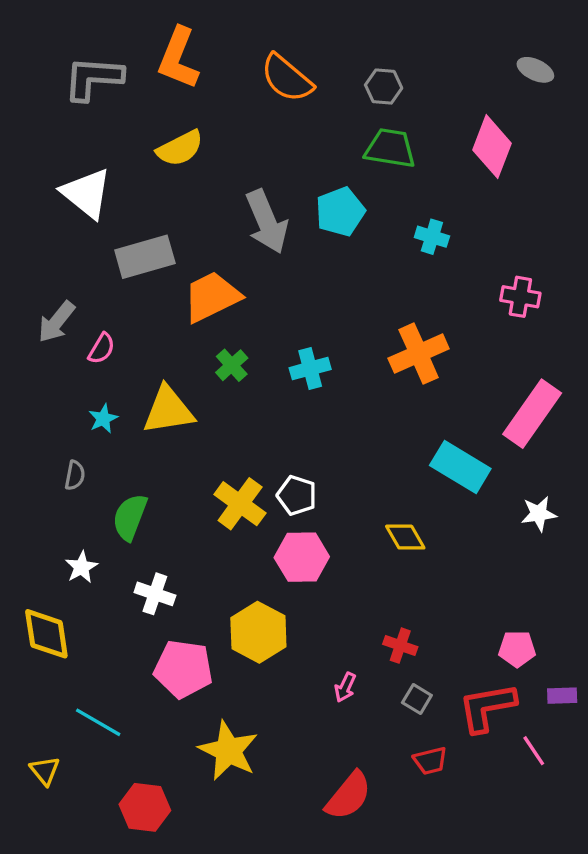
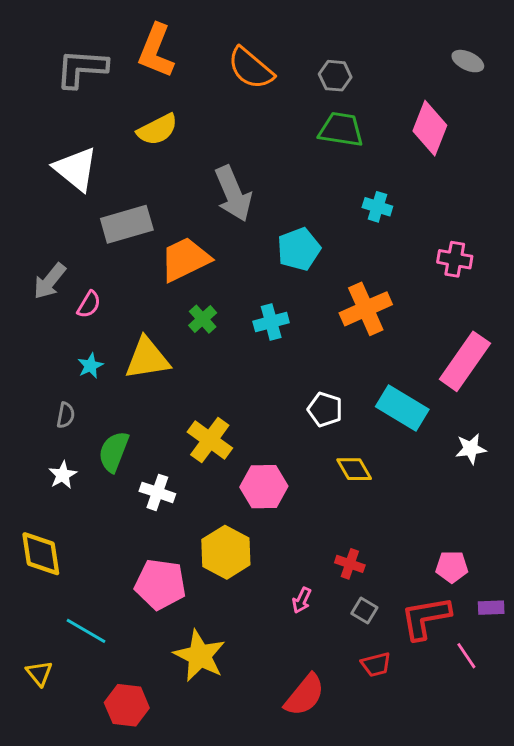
cyan pentagon: (340, 212) -> (299, 249), moved
white pentagon: (297, 495) -> (325, 409), moved
white star: (82, 567) -> (63, 475), moved
white cross: (155, 594) -> (157, 492), moved

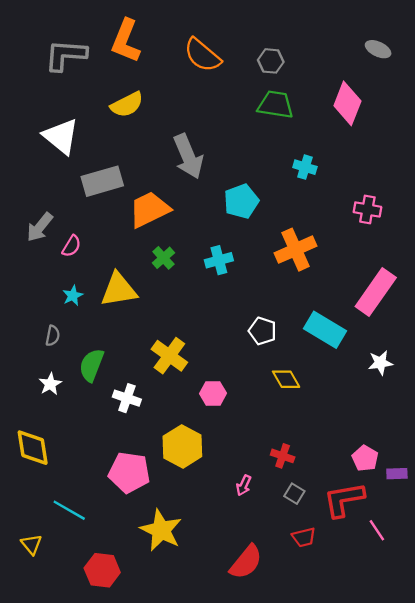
pink hexagon: (264, 487) -> (213, 393), size x0.7
pink pentagon: (452, 567) -> (365, 458), turned 30
purple rectangle: (491, 608) -> (397, 474), moved

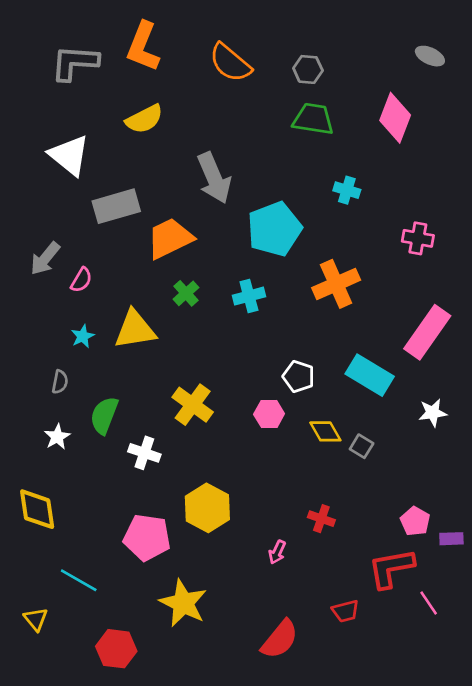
cyan pentagon: (241, 201) -> (274, 229), size x1.4
pink hexagon: (213, 393) -> (269, 414), moved
gray square: (294, 494) -> (362, 446), moved

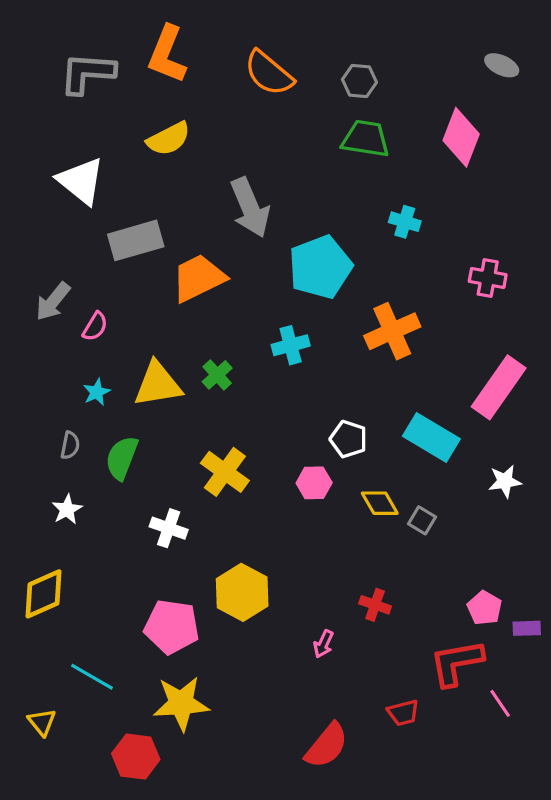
green cross: (186, 293) -> (217, 375), moved
green semicircle: (104, 415) -> (122, 458), moved
yellow diamond: (37, 509) -> (44, 594), turned 75
yellow star: (183, 603) -> (181, 703), moved, turned -30

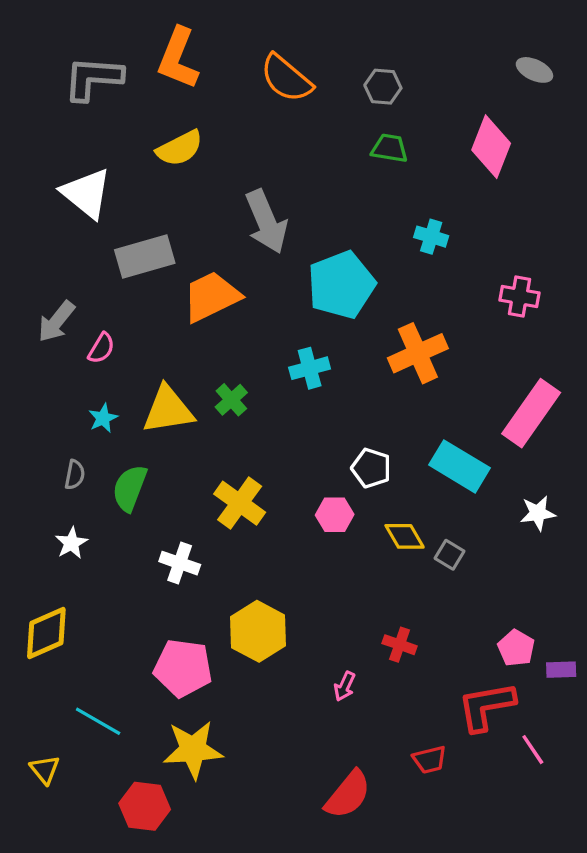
green trapezoid: (366, 139) -> (390, 148), size x0.7

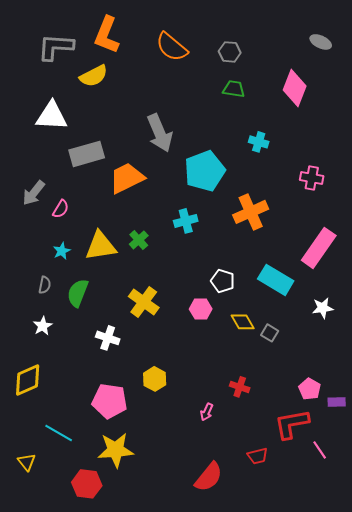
yellow semicircle: (180, 148) -> (94, 76), moved
white triangle: (86, 193) -> (52, 116), turned -36
yellow hexagon: (258, 631) -> (155, 379), size x0.7

